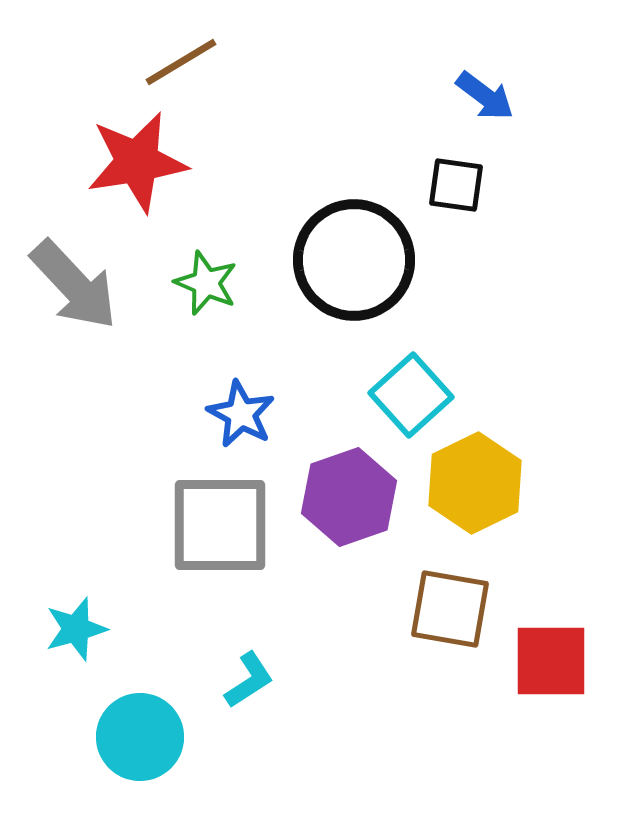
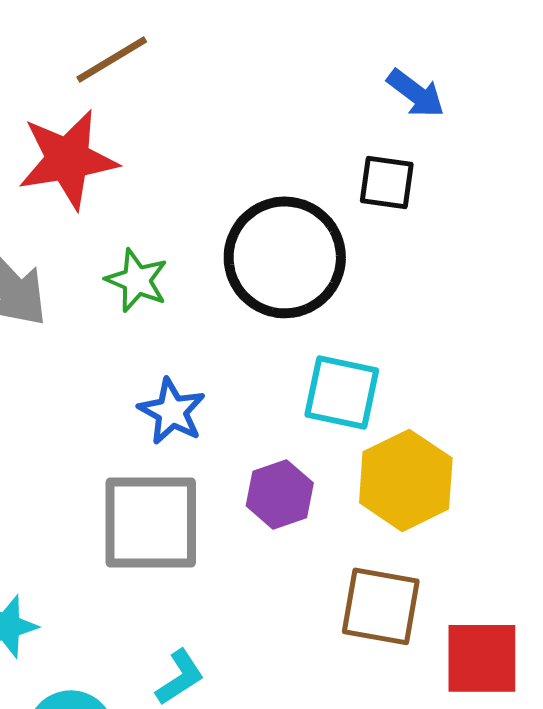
cyan square: (411, 395) -> (342, 392), turned -36
purple hexagon: (349, 497) -> (280, 494), size x0.7

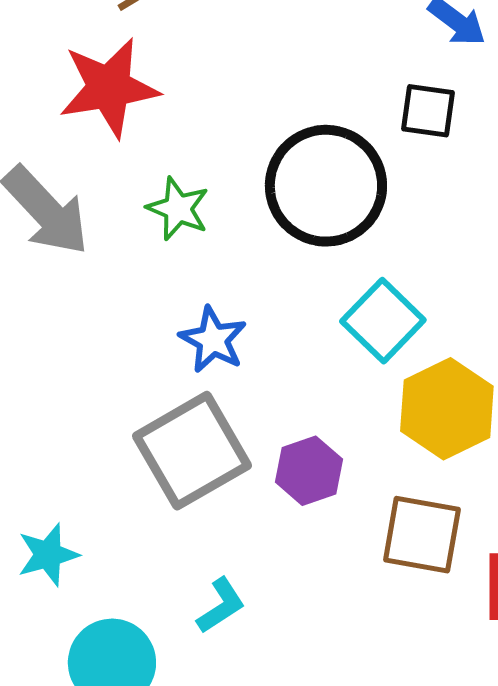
cyan square: (342, 392) -> (383, 321), turned 32
purple hexagon: (280, 494) -> (309, 471), moved
gray square: (151, 522) -> (192, 451), turned -30

